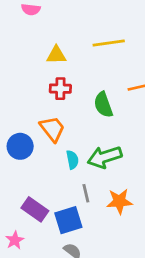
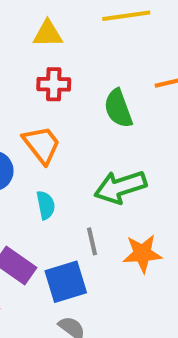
cyan semicircle: (72, 160) -> (46, 205), moved

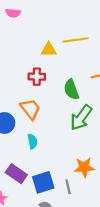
yellow triangle: (48, 34) -> (49, 50), moved
green arrow: (120, 187) -> (81, 118), moved, turned -36
gray line: (92, 241) -> (68, 187), moved

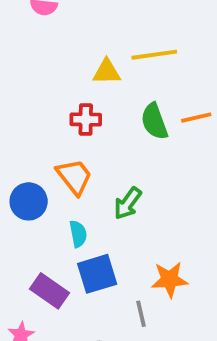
green semicircle: (71, 90) -> (154, 121), moved
green arrow: (81, 118) -> (128, 203), moved, size x0.7
blue square: (43, 182) -> (97, 274), moved

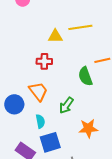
green semicircle: (154, 121) -> (85, 76), moved
orange star: (170, 280) -> (88, 128), moved

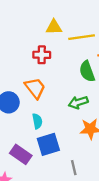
yellow line: (80, 27) -> (82, 37), moved
green arrow: (66, 105) -> (78, 102), moved, turned 36

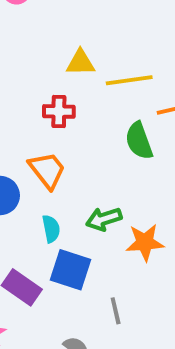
green arrow: (78, 102) -> (104, 219), moved
blue square: (48, 144) -> (71, 270), turned 35

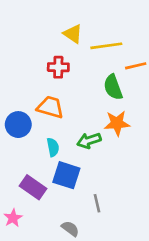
yellow triangle: (80, 63) -> (73, 34), turned 35
orange trapezoid: (47, 170) -> (50, 107), turned -36
orange star: (145, 242) -> (117, 123), moved

